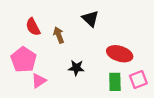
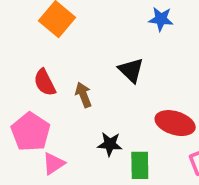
green rectangle: (115, 82) -> (140, 165), moved

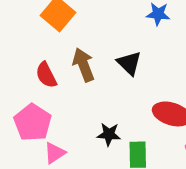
brown arrow: (83, 95) -> (83, 65), moved, size x1.4

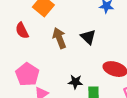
red semicircle: (46, 75) -> (22, 31), moved

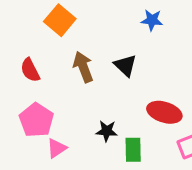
red semicircle: (22, 31) -> (30, 70), moved

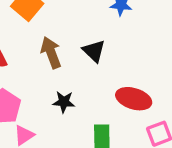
black star: (107, 131) -> (64, 102), moved

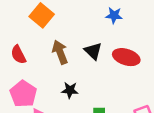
red ellipse: (134, 99) -> (126, 57), moved

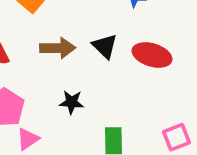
brown arrow: (60, 52) -> (58, 48), turned 110

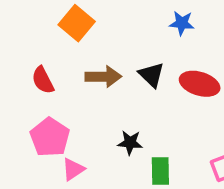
black star: (72, 102) -> (130, 143), moved

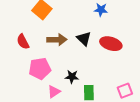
pink pentagon: (50, 137) -> (40, 69), moved, turned 30
pink triangle: (73, 169) -> (54, 92), moved

